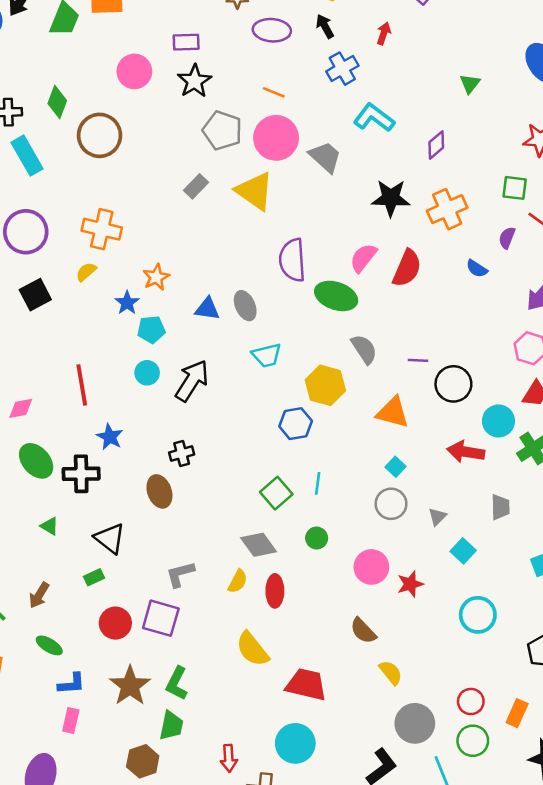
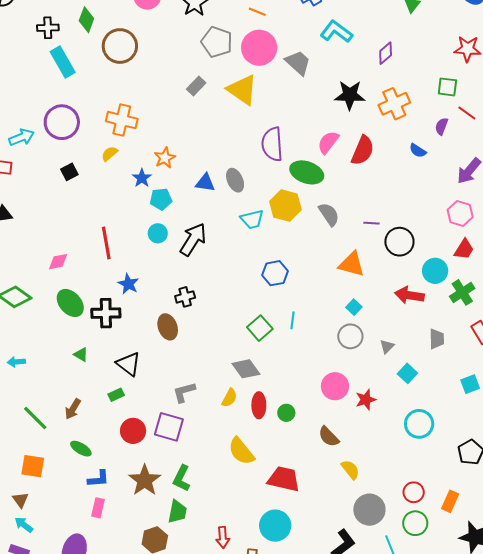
black square: (35, 295) -> (69, 172), size x0.7
yellow hexagon: (325, 385) -> (285, 206), moved
green circle: (317, 538) -> (286, 413), moved

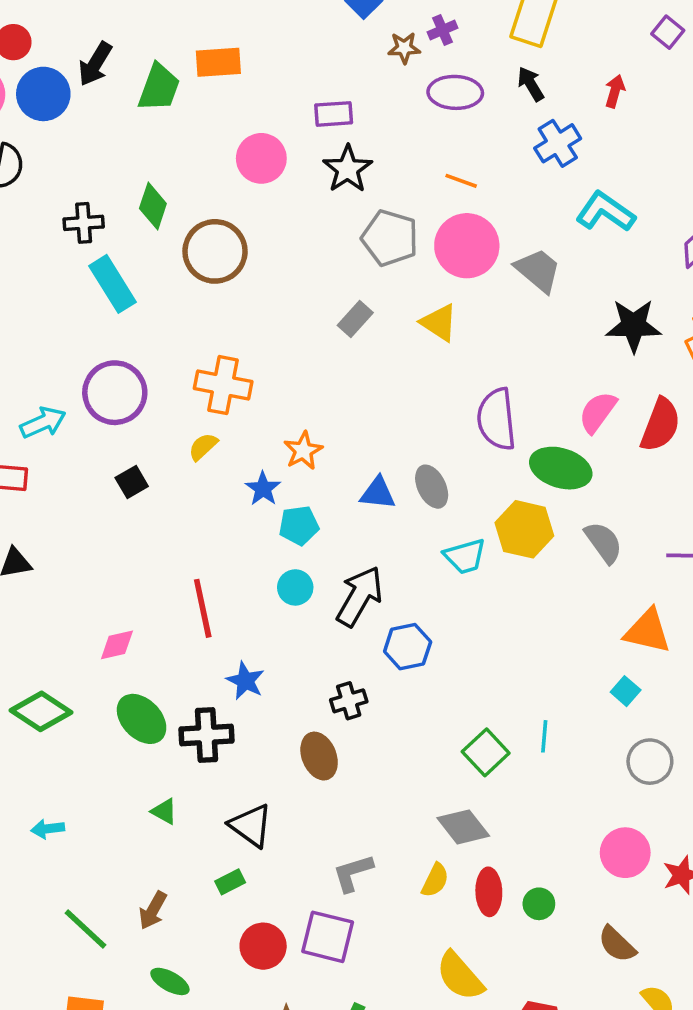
yellow triangle: (242, 90) -> (439, 323), size x0.7
blue hexagon: (275, 273) -> (408, 647), moved
cyan square: (354, 307) -> (626, 691), moved

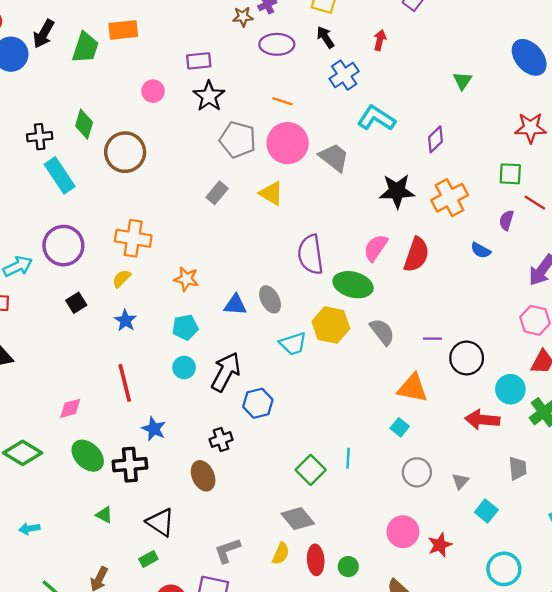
pink circle: (261, 158) -> (153, 91), size x0.7
orange star: (303, 451) -> (186, 279), turned -30
blue star: (263, 489) -> (125, 320), moved

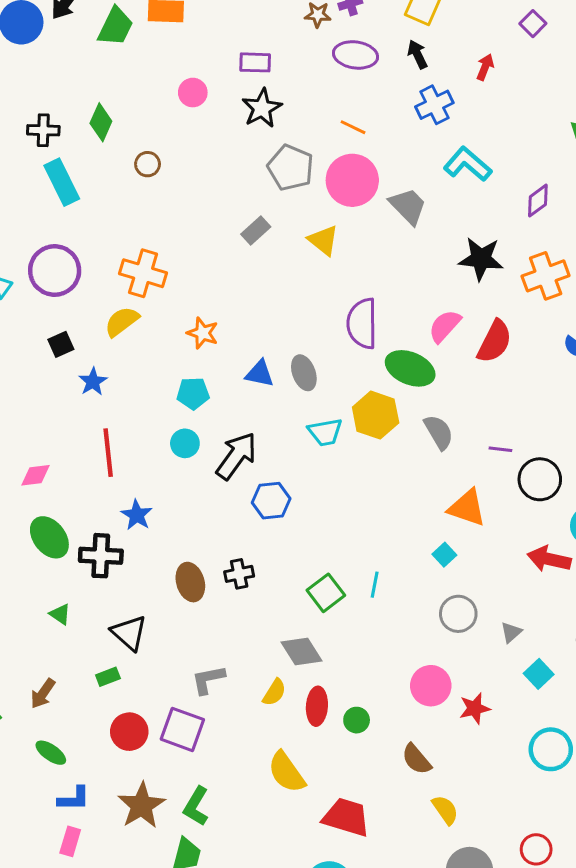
brown circle: (125, 152) -> (148, 164), size x0.5
yellow semicircle: (122, 279) -> (122, 322), size x1.4
blue star: (125, 320) -> (93, 382), moved
black cross: (221, 440) -> (239, 574), moved

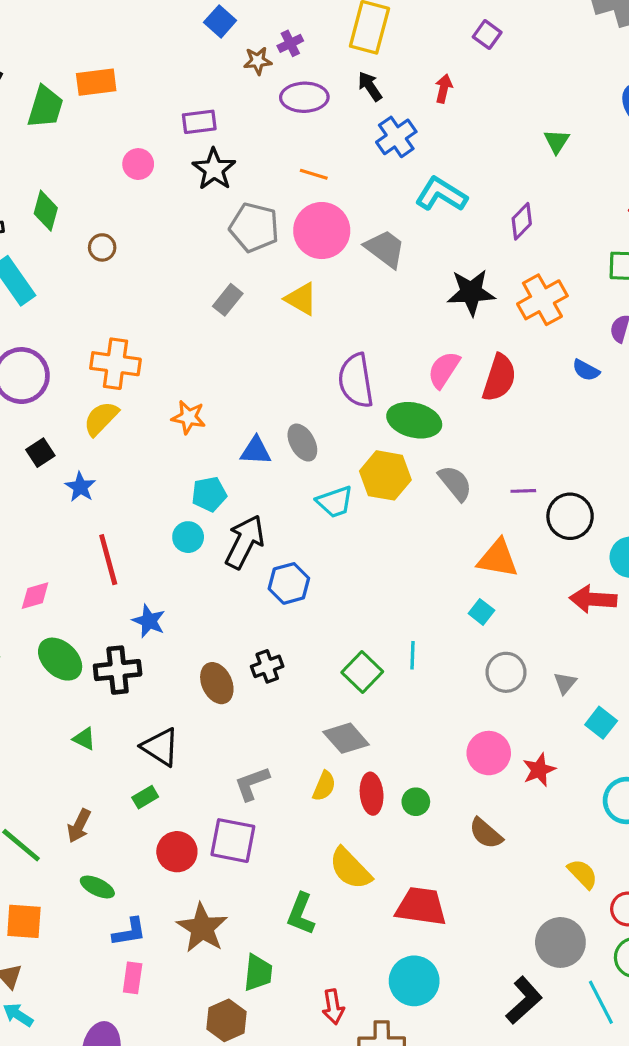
cyan pentagon: (193, 393) -> (209, 494), moved
green L-shape: (196, 806) -> (301, 914), moved
yellow semicircle: (445, 810) -> (583, 874), moved

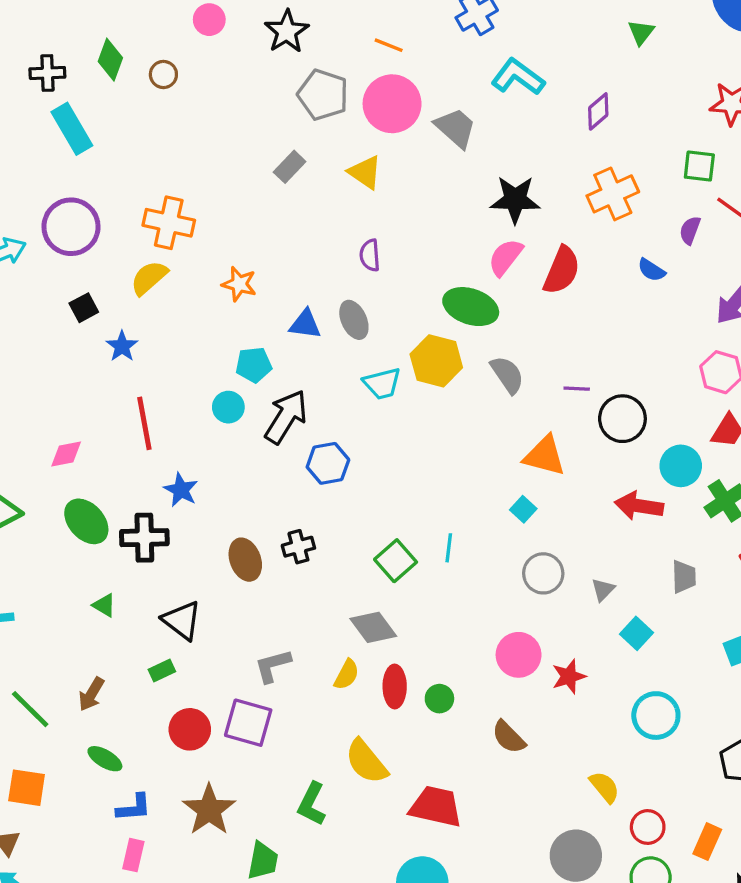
brown circle: (102, 247) -> (163, 74), moved
black star: (471, 292) -> (515, 200), moved
purple semicircle: (356, 381) -> (370, 255), moved, size x0.6

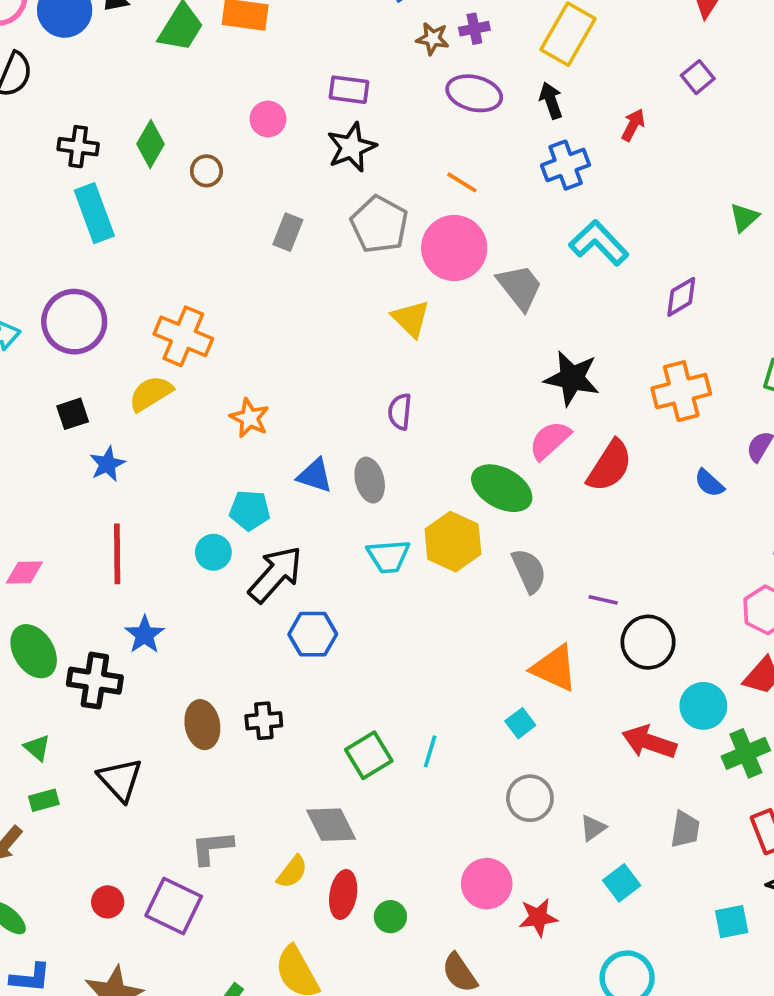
gray rectangle: (290, 167) -> (288, 232), moved, turned -32
green rectangle: (162, 671) -> (44, 800), moved
red circle: (190, 729) -> (108, 902), size x0.7

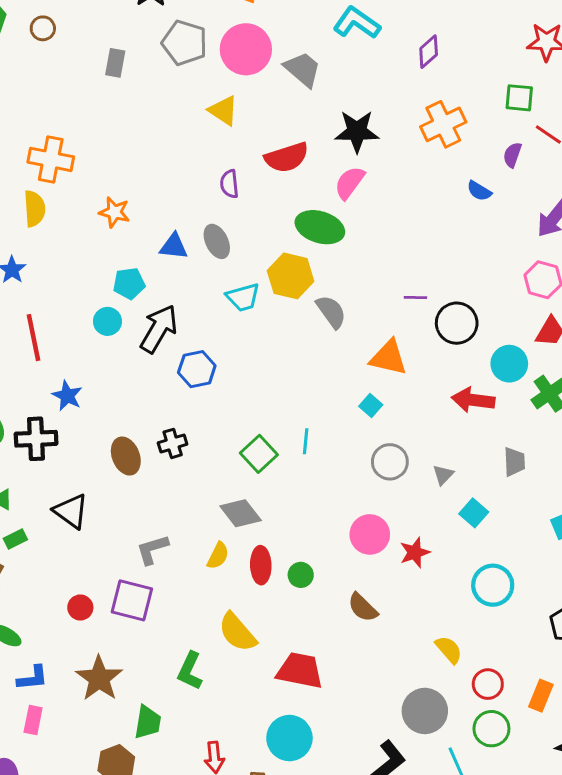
yellow semicircle: (151, 393) -> (34, 209), turned 129
red semicircle: (610, 466) -> (287, 157), moved, turned 51
gray semicircle: (529, 571) -> (331, 312), moved

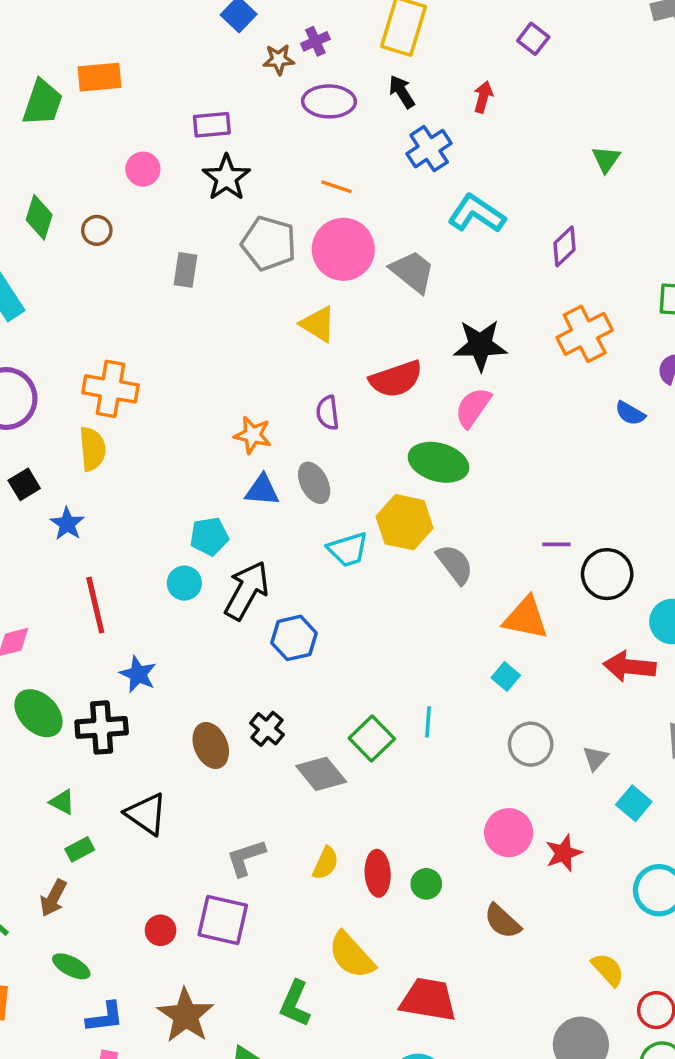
orange star: (114, 212) -> (253, 435), moved
black cross: (173, 443) -> (267, 729), turned -32
gray diamond: (241, 513) -> (321, 774), moved

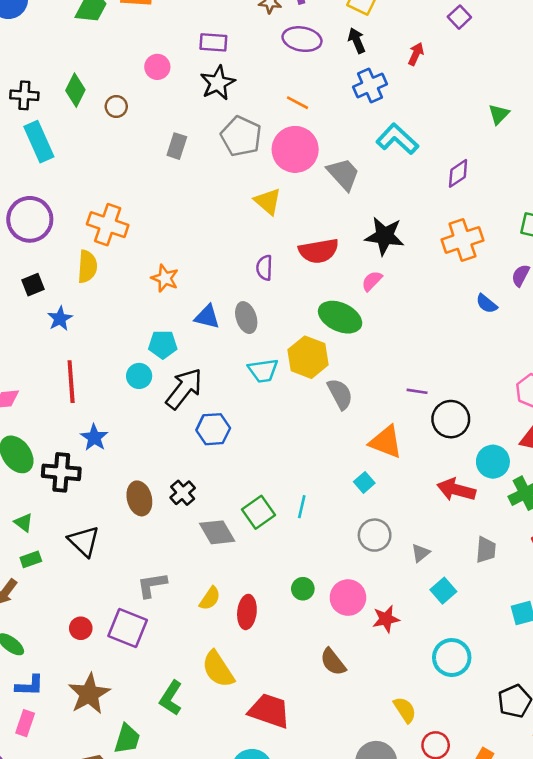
pink semicircle: (473, 408) -> (372, 281), size x0.7
orange star: (253, 435) -> (165, 278), moved
green circle: (426, 884) -> (303, 589), moved

